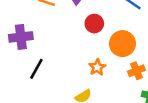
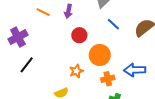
purple cross: (21, 37) -> (18, 37), turned -30

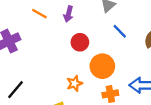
black line: (27, 65) -> (15, 90), moved

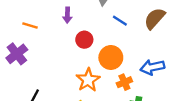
orange line: (39, 14) -> (30, 26), moved
orange star: (74, 83) -> (88, 80), size x1.5

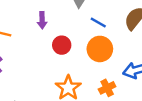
orange circle: (111, 58) -> (100, 49), moved

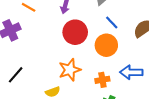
red circle: (62, 45) -> (75, 32), size x1.5

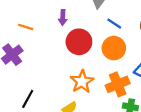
orange cross: (102, 80) -> (118, 84), size x1.5

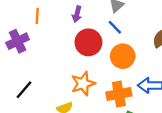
blue line: (114, 24) -> (115, 27), moved
orange line: (26, 27) -> (37, 16), turned 64

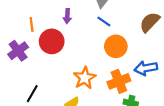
red circle: (88, 42) -> (52, 41), moved

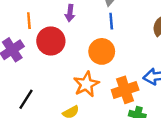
blue line: (104, 21) -> (111, 21), turned 48
orange circle: (116, 46) -> (102, 51), moved

